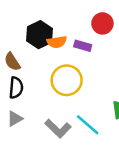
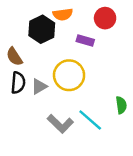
orange semicircle: (57, 42) -> (63, 14), moved
gray triangle: (15, 119) -> (39, 86), moved

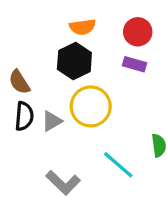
black hexagon: (42, 29) -> (74, 61), moved
purple rectangle: (85, 40) -> (134, 64), moved
gray L-shape: (60, 124) -> (63, 183), moved

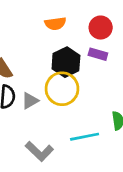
black hexagon: (74, 61) -> (66, 62), moved
cyan line: (118, 165) -> (85, 137), turned -52

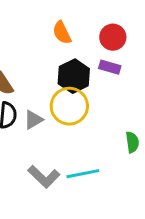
orange semicircle: (55, 24) -> (62, 33), turned 72
cyan line: (85, 137) -> (83, 174), moved

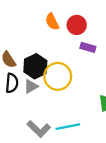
red circle: (113, 37) -> (77, 25), moved
black hexagon: (74, 76) -> (35, 66), moved

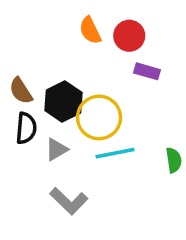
gray triangle: (31, 86) -> (56, 149), moved
cyan line: (68, 127) -> (115, 153), moved

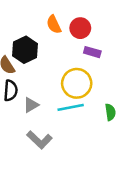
black hexagon: (63, 101) -> (25, 50), moved
yellow circle: (99, 117) -> (77, 83), moved

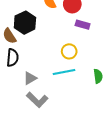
yellow circle: (77, 83) -> (69, 51), size x0.6
gray triangle: (31, 105) -> (30, 78), moved

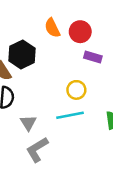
gray triangle: (30, 78) -> (28, 123), turned -32
gray L-shape: (37, 100) -> (37, 149), turned 105

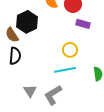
gray triangle: (28, 123) -> (30, 91), moved
gray L-shape: (37, 149) -> (53, 95), moved

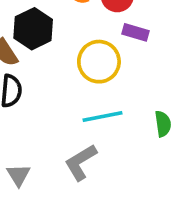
yellow circle: (70, 50) -> (99, 62), moved, size x1.5
gray triangle: (30, 91) -> (18, 175), moved

